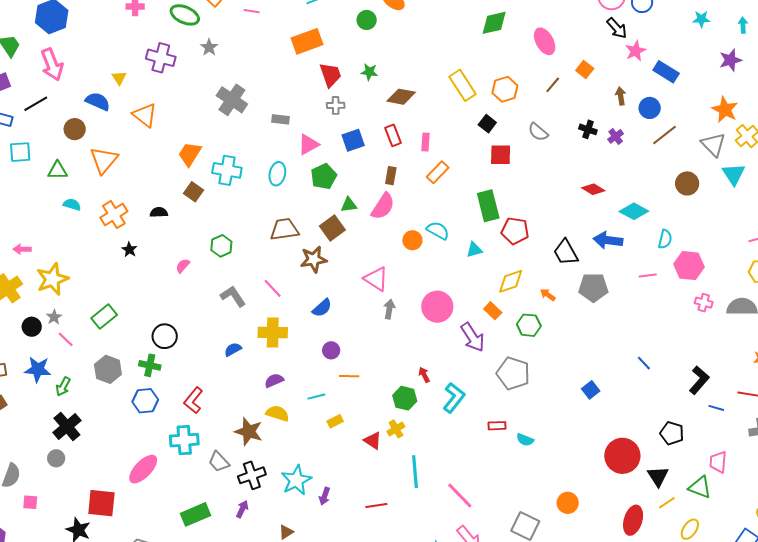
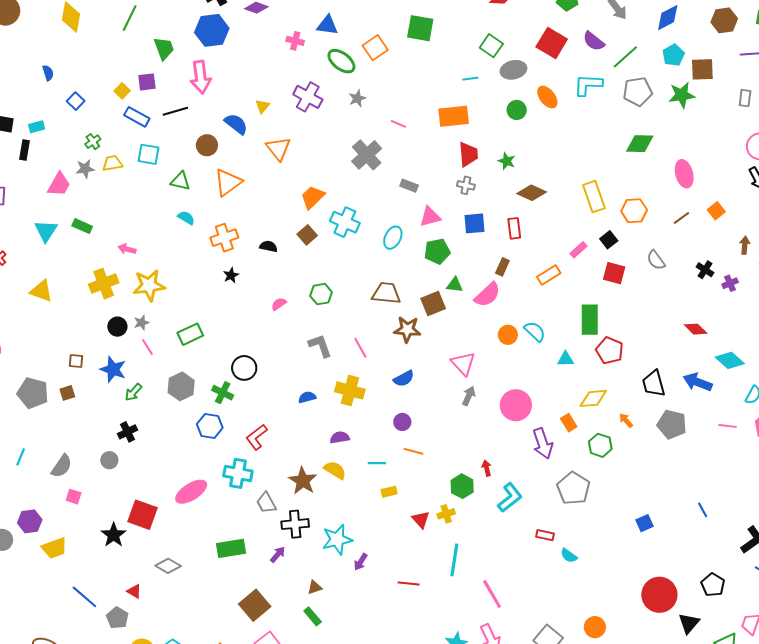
pink line: (252, 11) -> (398, 124), moved
pink rectangle: (425, 142) -> (579, 250), moved, turned 30
black cross: (67, 426) -> (127, 432), size x0.7

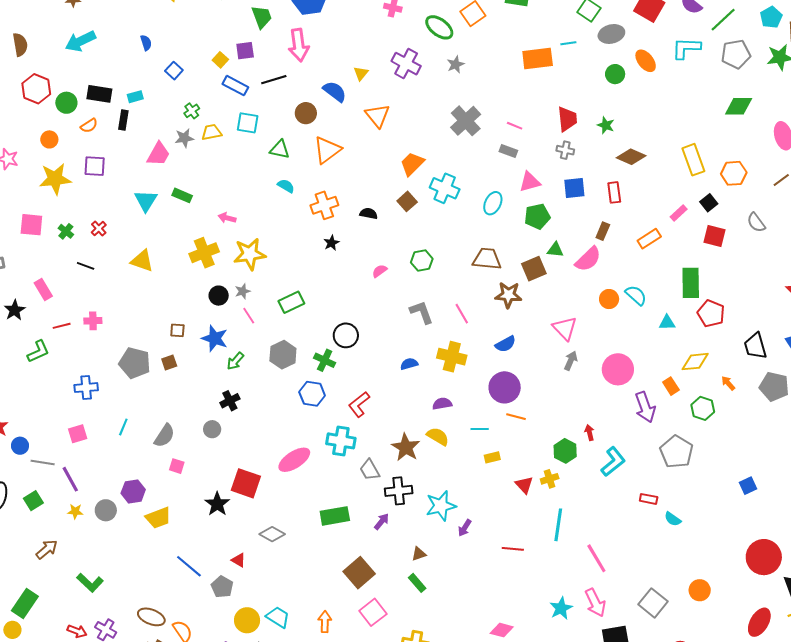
orange rectangle: (454, 116) -> (538, 58), moved
pink line: (398, 124) -> (515, 126), moved
purple circle: (402, 422) -> (505, 387), size x1.8

